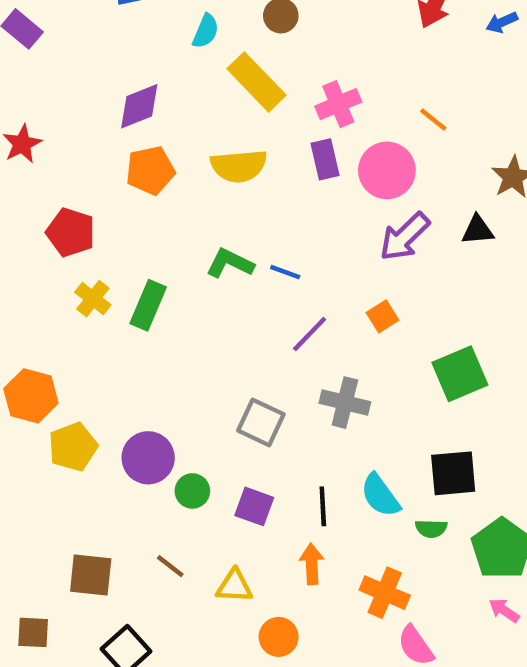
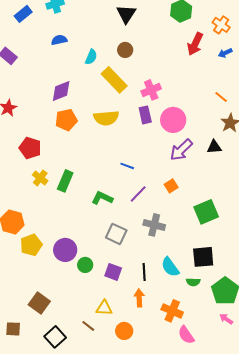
orange line: (433, 120) -> (221, 97), moved
green L-shape: (230, 263) -> (102, 198), moved
brown line: (170, 566) -> (88, 326), moved
brown square: (91, 575) -> (39, 303), turned 30

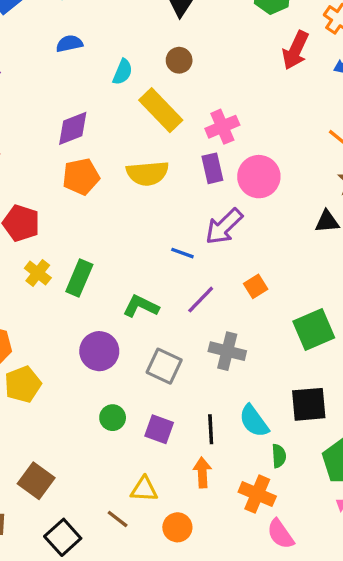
purple arrow: (181, 150) -> (224, 226), moved
purple circle: (65, 250) -> (99, 351), moved
green semicircle: (193, 282) -> (279, 456), moved, turned -96

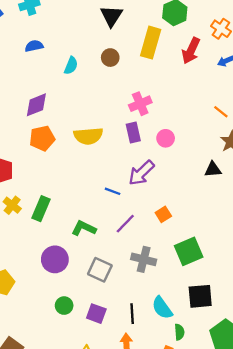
yellow rectangle: (161, 110) -> (151, 43), moved, turned 60
pink circle: (259, 177) -> (166, 138), size x0.6
green square: (314, 330) -> (189, 251), moved

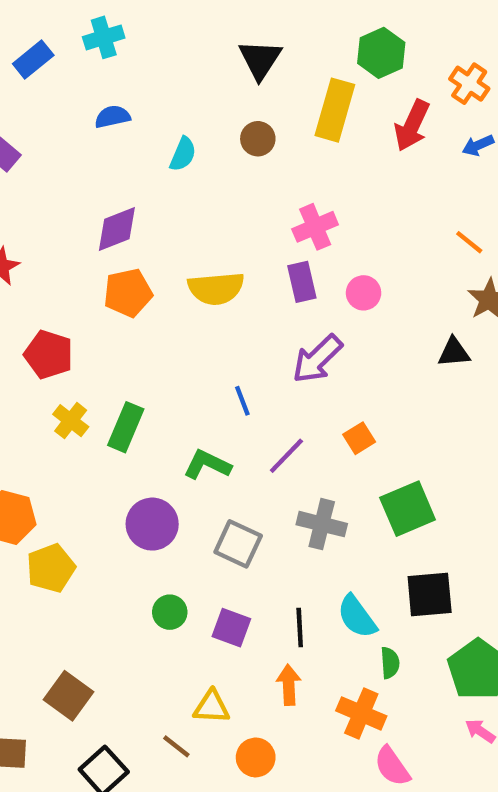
blue line: (113, 191) -> (242, 401), moved, turned 49

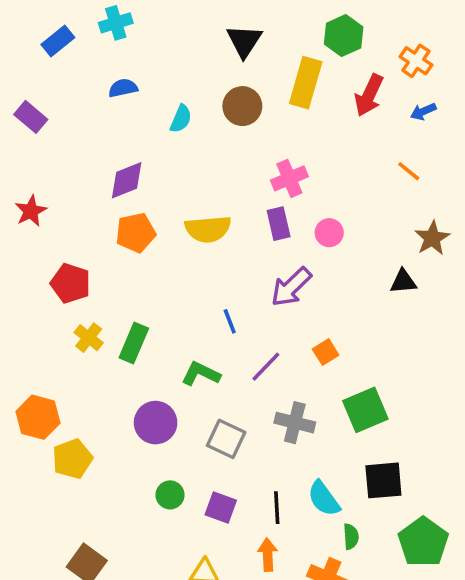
brown circle: (258, 139) -> (242, 106), size x1.4
orange line: (469, 242) -> (409, 171), moved

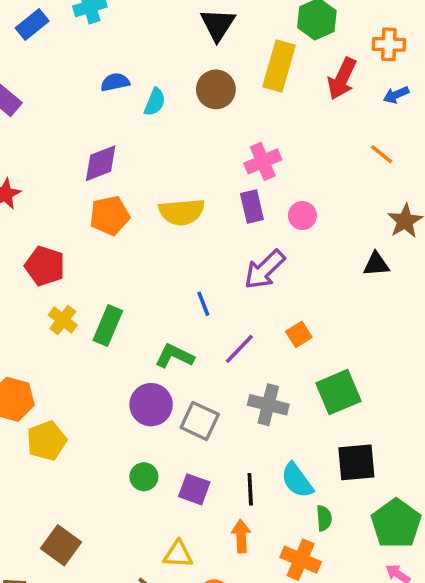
orange cross: (416, 61) -> (389, 44), turned -32
blue semicircle: (123, 88) -> (115, 82), moved
purple circle: (156, 423) -> (151, 405), moved

